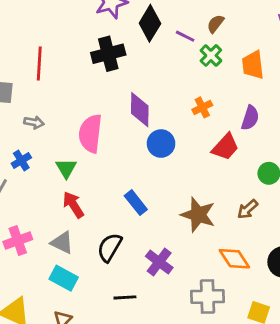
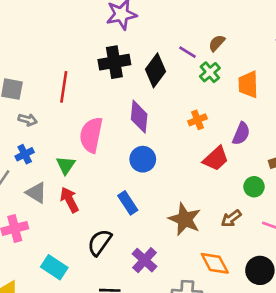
black diamond: (150, 23) -> (155, 70), moved
red line: (39, 64) -> (64, 87), moved
gray arrow: (34, 122) -> (28, 120), moved
blue circle: (161, 144) -> (143, 159), moved
gray triangle: (62, 243) -> (36, 193), moved

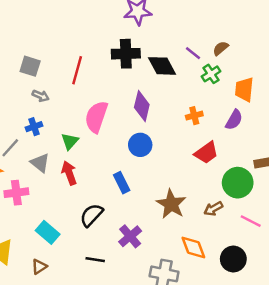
black diamond: (155, 70) -> (162, 66), turned -72
purple semicircle: (241, 134) -> (234, 120), moved
green circle: (254, 187) -> (238, 183), size x1.6

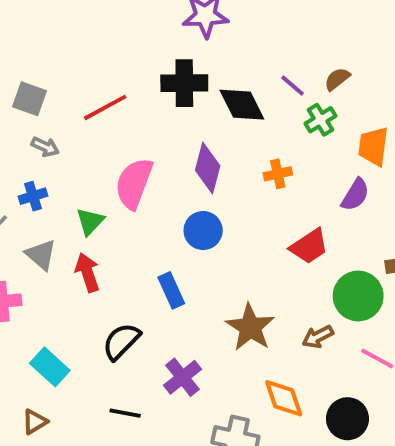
red line: (77, 70) -> (105, 107), turned 44
orange cross: (194, 116) -> (278, 174), moved

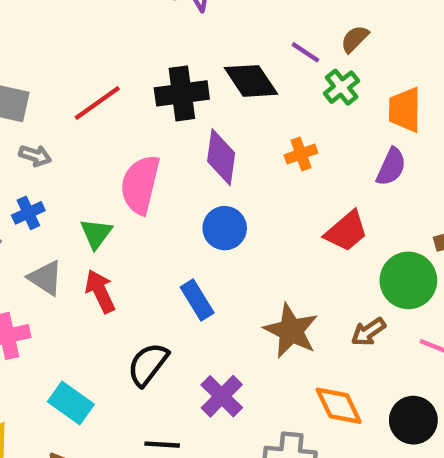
black cross: (184, 83) -> (182, 93), moved

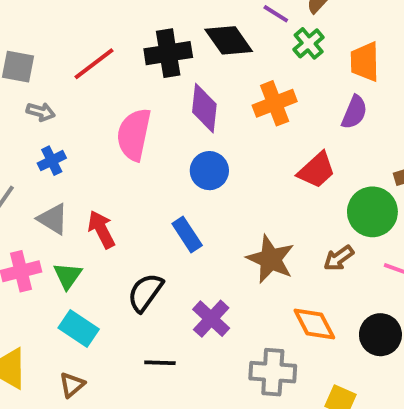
orange cross: (301, 154) -> (275, 103), size x1.5
blue cross: (28, 213) -> (52, 161), moved
green triangle: (96, 234) -> (68, 276), moved

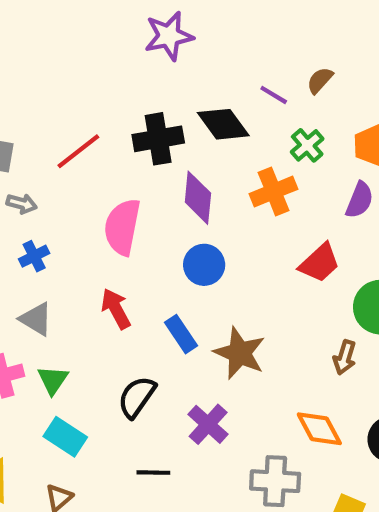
green cross: (309, 43) -> (307, 145), moved
red arrow: (101, 229) -> (116, 309), moved
brown arrow: (339, 258) -> (345, 357), turned -36
brown star: (270, 259) -> (240, 353), moved

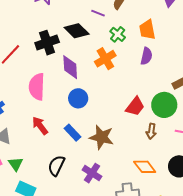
red trapezoid: (320, 263) -> (135, 107), moved

